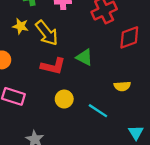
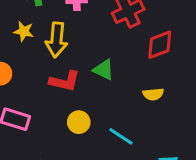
yellow arrow: (47, 33) -> (57, 40), turned 44
yellow semicircle: (122, 86) -> (153, 94), moved

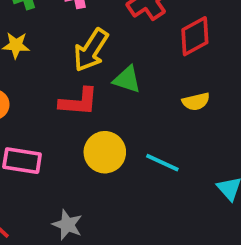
yellow arrow: (57, 40) -> (91, 50), moved, turned 36
yellow circle: (79, 122) -> (105, 152), size x1.4

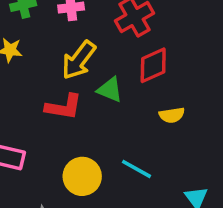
red diamond: (195, 36) -> (153, 65), moved
yellow circle: (105, 152) -> (82, 176), moved

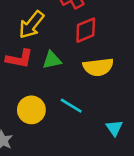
green triangle: (110, 90) -> (52, 60), moved, turned -36
yellow semicircle: (172, 115) -> (98, 67), size x1.6

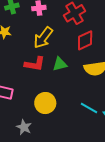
cyan line: (71, 106) -> (89, 108), moved

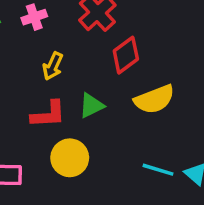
yellow arrow: (43, 38) -> (53, 66), size x0.7
yellow circle: (45, 103) -> (70, 158), moved

